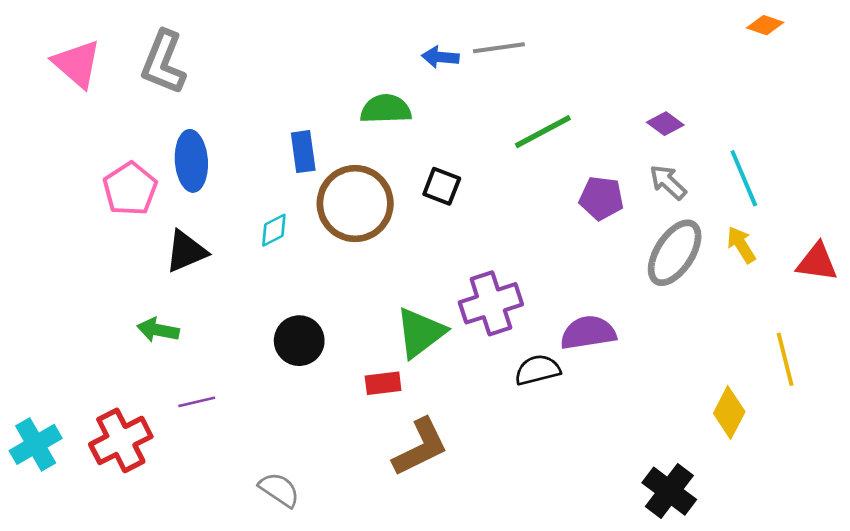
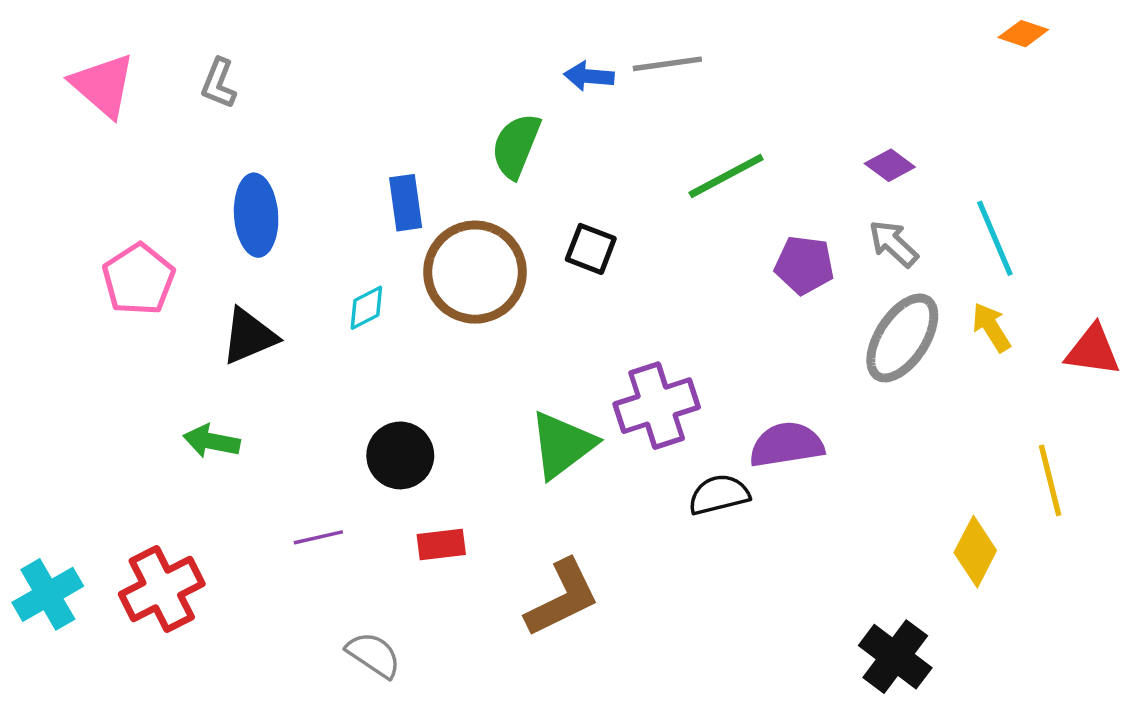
gray L-shape: (163, 62) -> (219, 83), size x0.6
green semicircle: (386, 109) -> (516, 146), turned -66
pink pentagon: (130, 189) -> (139, 279), moved
red rectangle: (383, 383) -> (441, 544), moved
purple line: (197, 402) -> (318, 537), moved

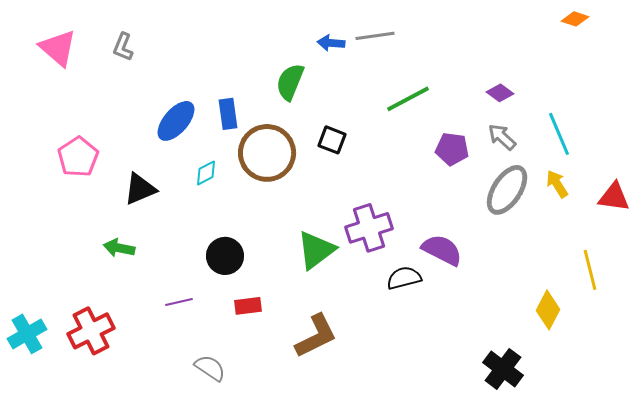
blue ellipse: (256, 215) -> (176, 121), moved, turned 45
purple semicircle: (787, 445) -> (442, 250), turned 36

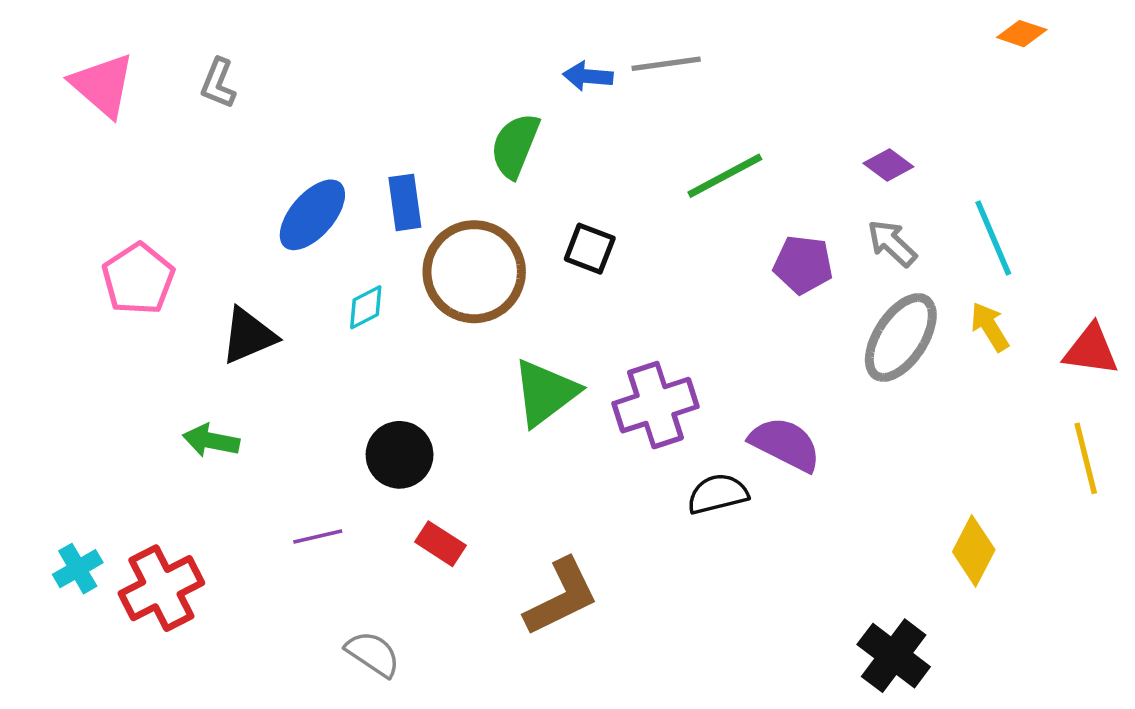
green triangle: (316, 250) -> (545, 393), moved
yellow line: (590, 270) -> (1086, 458), moved
red rectangle: (248, 306) -> (440, 544), turned 40
cyan cross: (27, 334) -> (78, 569), moved, size x0.7

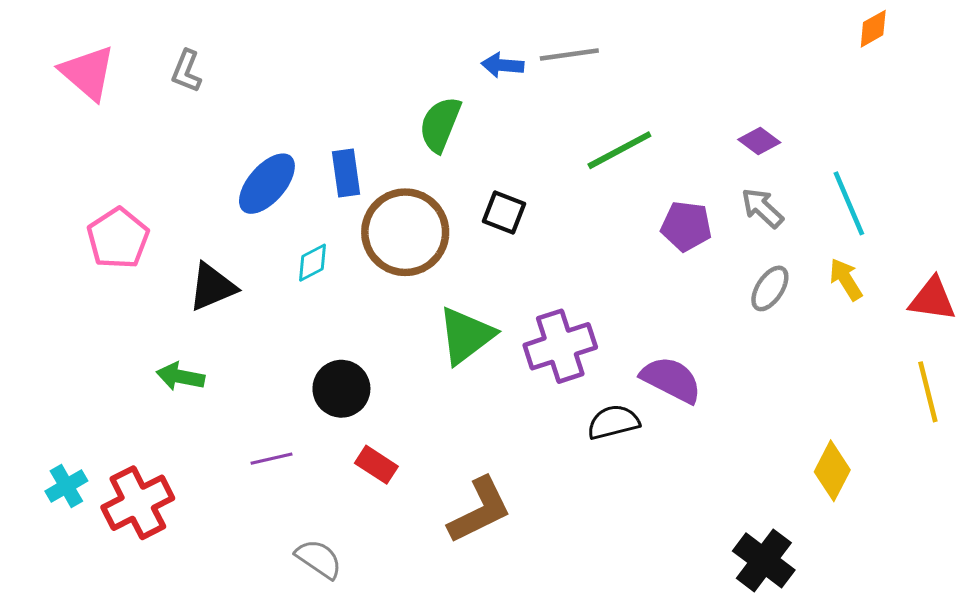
orange diamond: (1022, 34) -> (873, 29), turned -48
gray ellipse: (901, 337) -> (770, 288), size x0.6

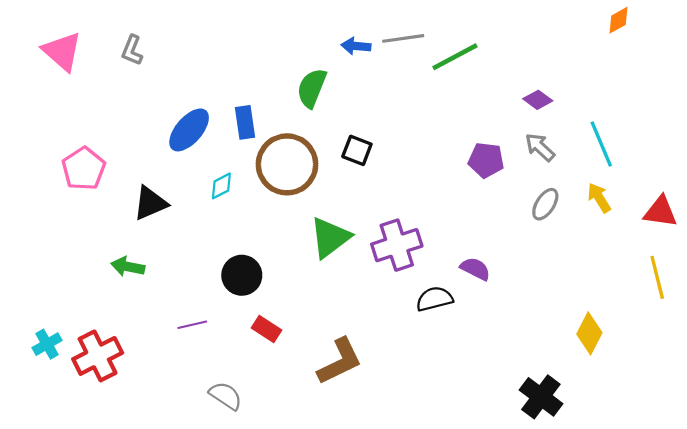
green line: (619, 150) -> (455, 57), moved
purple semicircle: (671, 380) -> (475, 269), size x0.7

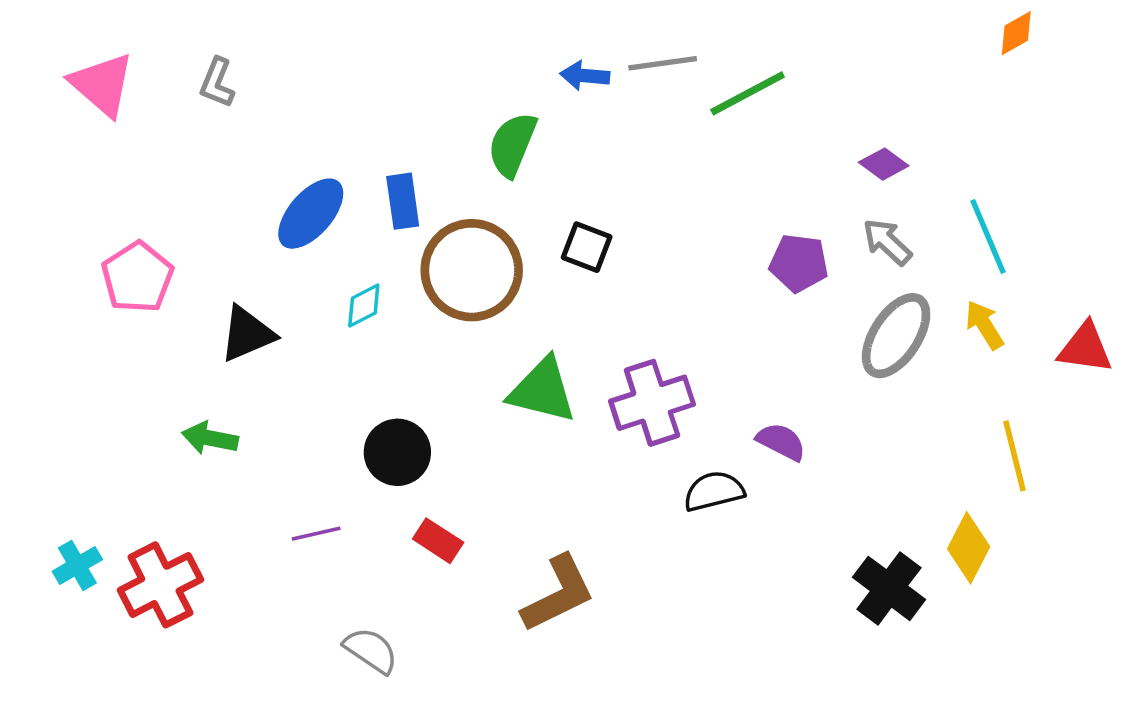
gray ellipse: (545, 204) -> (896, 336), size x1.6
green triangle: (330, 238) -> (542, 390), turned 51
yellow line: (657, 277) -> (1015, 456), moved
black cross: (541, 397) -> (889, 588), moved

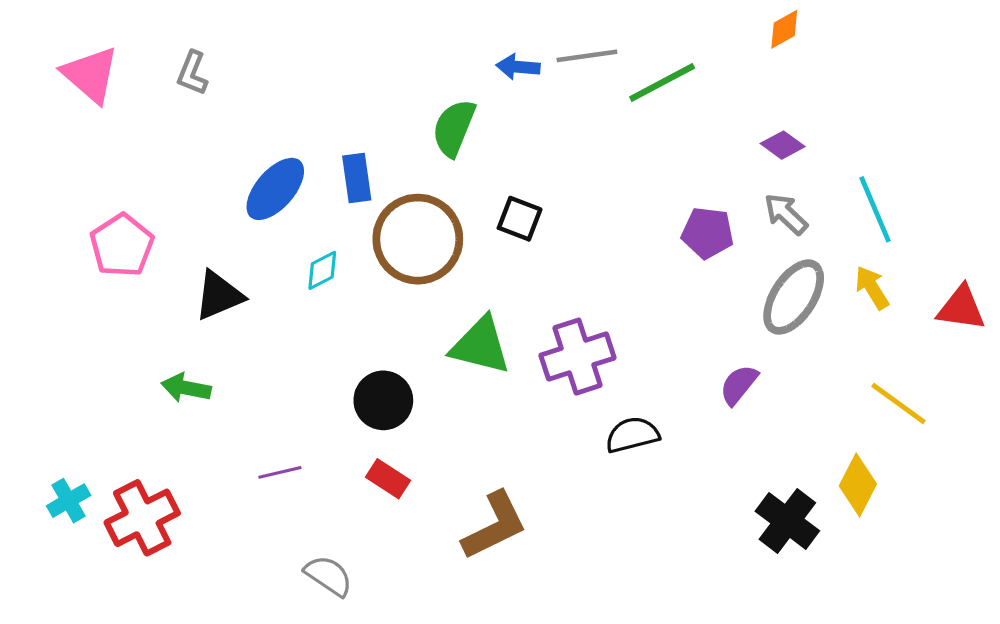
orange diamond: (1016, 33) -> (784, 29), moved
purple semicircle: (781, 442) -> (739, 385), moved, turned -78
black circle: (397, 452) -> (383, 400), moved
yellow line: (1015, 456) -> (899, 404), turned -40

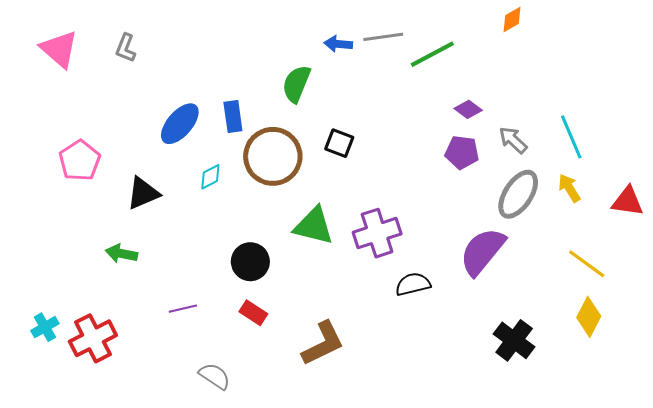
purple diamond: (783, 145) -> (468, 109), moved
purple semicircle: (739, 385) -> (482, 251), size x1.8
yellow diamond: (858, 485) -> (589, 317), moved

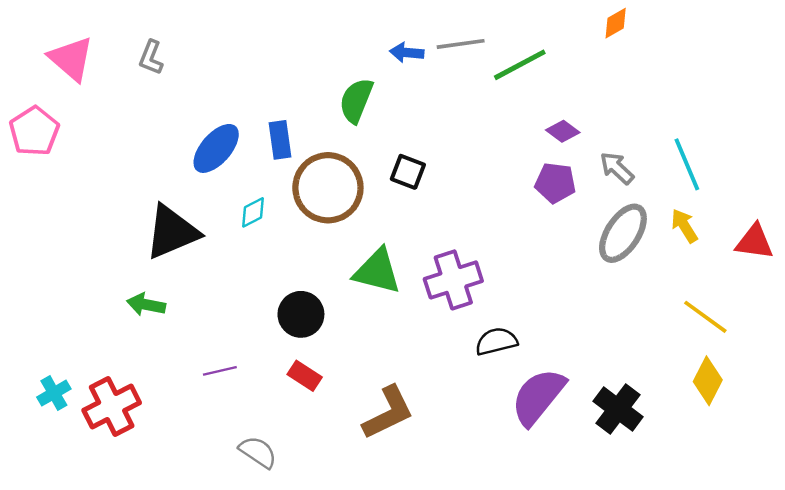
pink pentagon: (80, 160) -> (34, 131), moved
black triangle: (143, 193) -> (172, 232), size x1.4
purple semicircle: (482, 251) -> (538, 397), moved

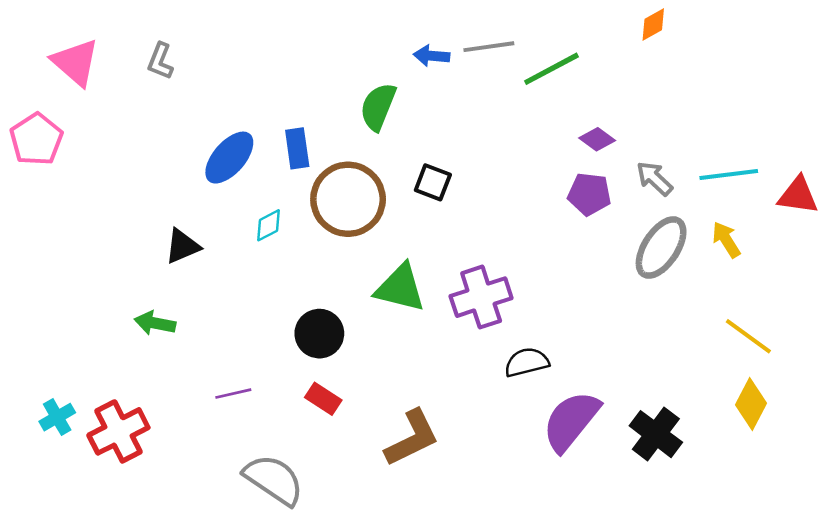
cyan line: (687, 164) -> (729, 174), turned -74
black triangle: (172, 232) -> (182, 246), size x0.6
red triangle: (754, 242) -> (798, 195), moved
gray semicircle: (258, 452) -> (274, 480), size x1.5

